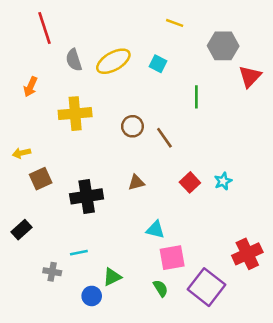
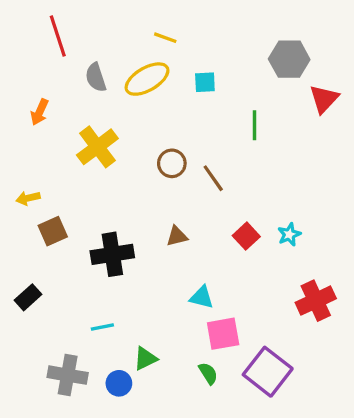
yellow line: (175, 23) -> (165, 38), moved
cyan square: (158, 64) -> (205, 82), turned -30
yellow cross: (75, 114) -> (97, 147), turned -32
red cross: (247, 254) -> (316, 301), moved
gray cross: (52, 272) -> (68, 375), moved, size x1.6

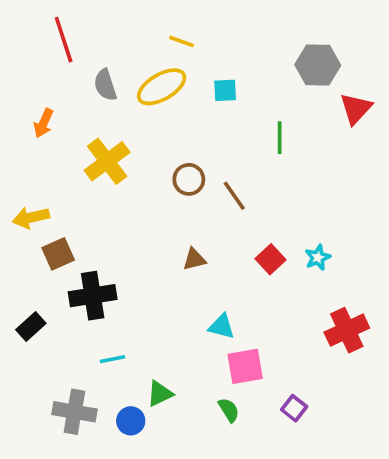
yellow arrow: (28, 198) -> (31, 218), size x1.4
black cross: (112, 254) -> (93, 296), moved
purple square: (268, 372) -> (294, 408), size x0.5

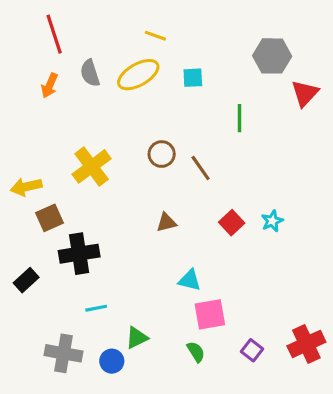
orange arrow: (44, 123) -> (50, 86), moved
yellow cross: (107, 161) -> (92, 166), moved
red cross: (347, 330) -> (306, 344), moved

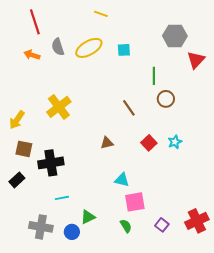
yellow line: (155, 36) -> (101, 14), moved
orange arrow: (50, 86) -> (32, 55), turned 84
brown circle: (162, 154) -> (166, 99), moved
yellow arrow: (26, 187) -> (17, 120), turned -42
brown square: (50, 218) -> (24, 149), moved, turned 36

